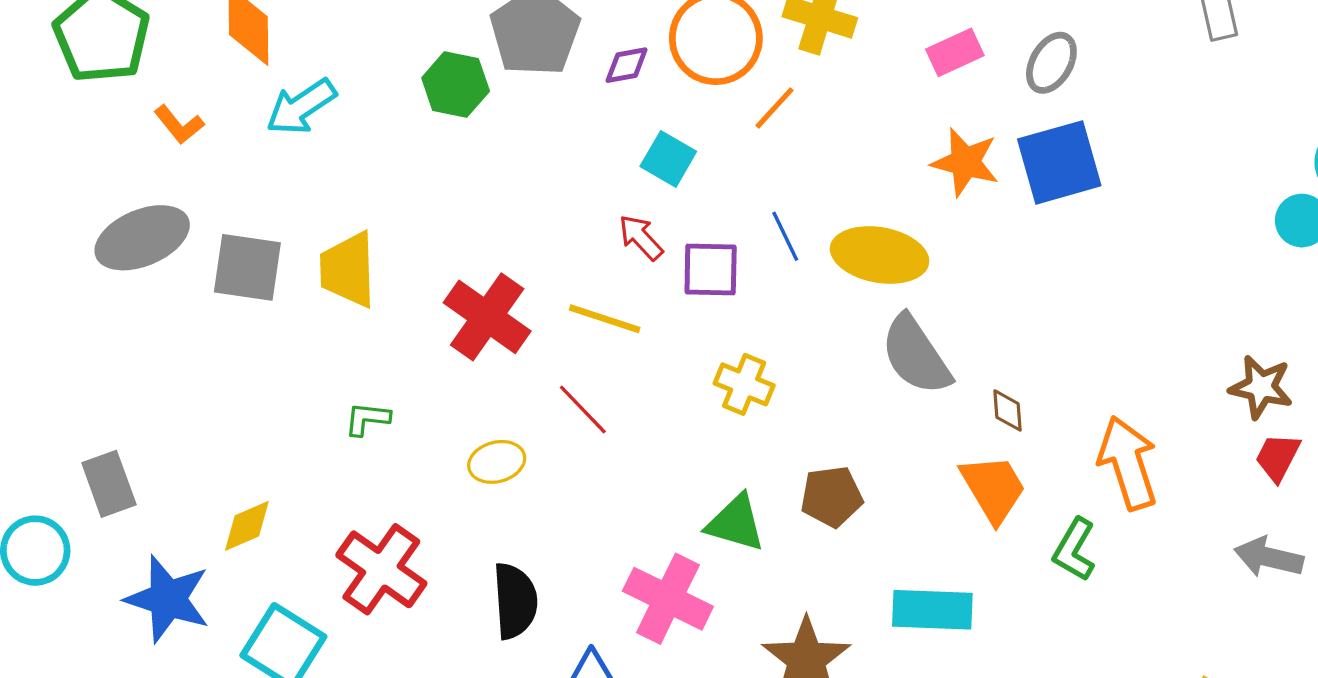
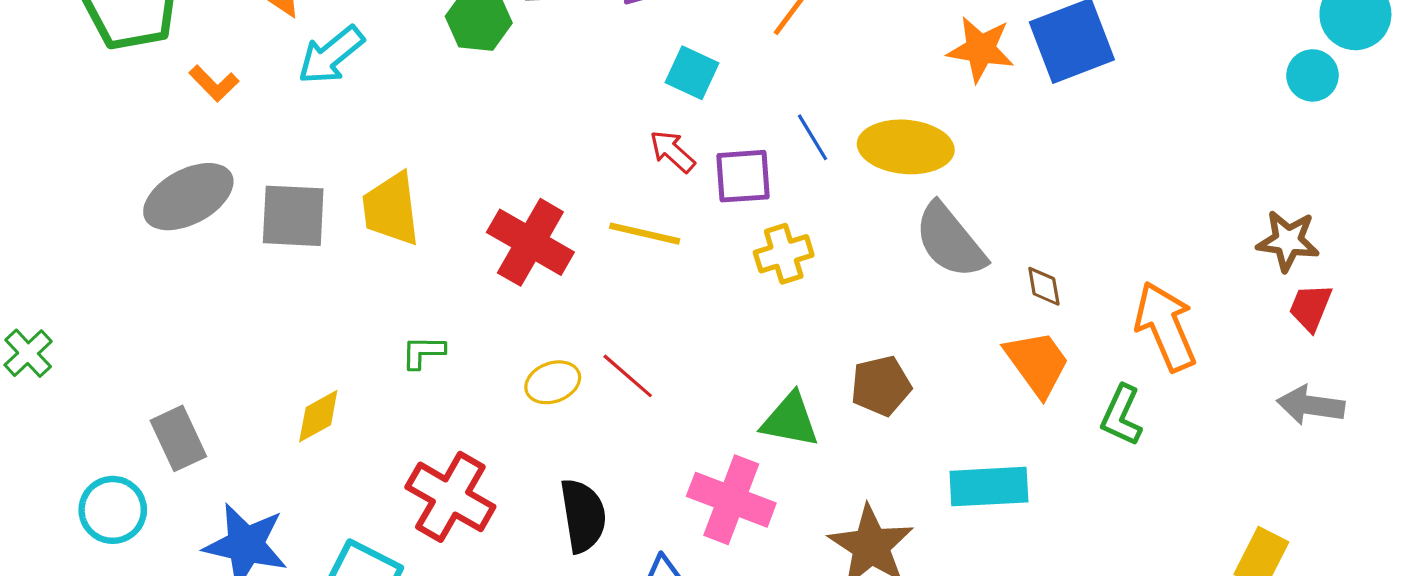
yellow cross: (744, 384) -> (784, 254), moved, turned -34
red line: (583, 409) -> (628, 376), moved
yellow diamond: (247, 526) -> (318, 416), moved

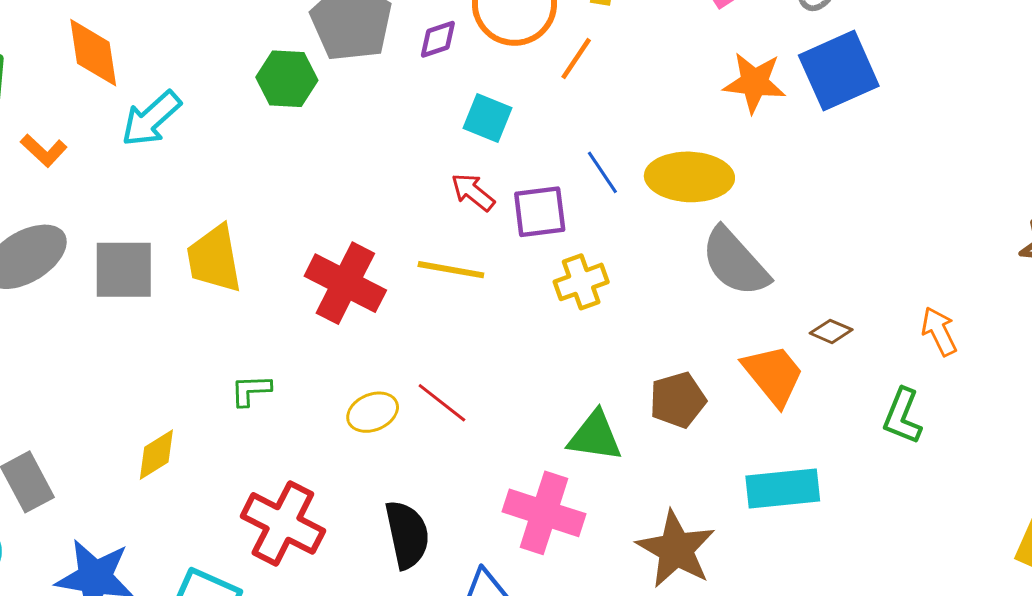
brown diamond: (1044, 286) -> (831, 331), moved, turned -54
orange arrow: (1165, 326) -> (939, 331), size x0.6
orange trapezoid: (1037, 363) -> (773, 375), moved

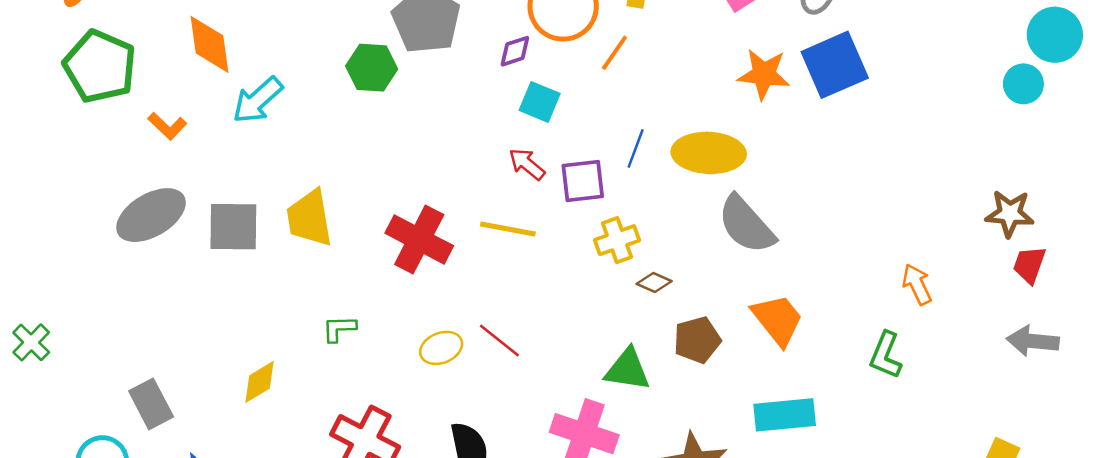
purple diamond: (438, 39) -> (515, 51), moved
blue line: (602, 172) -> (636, 148), turned 54
brown diamond: (831, 331) -> (654, 283), moved

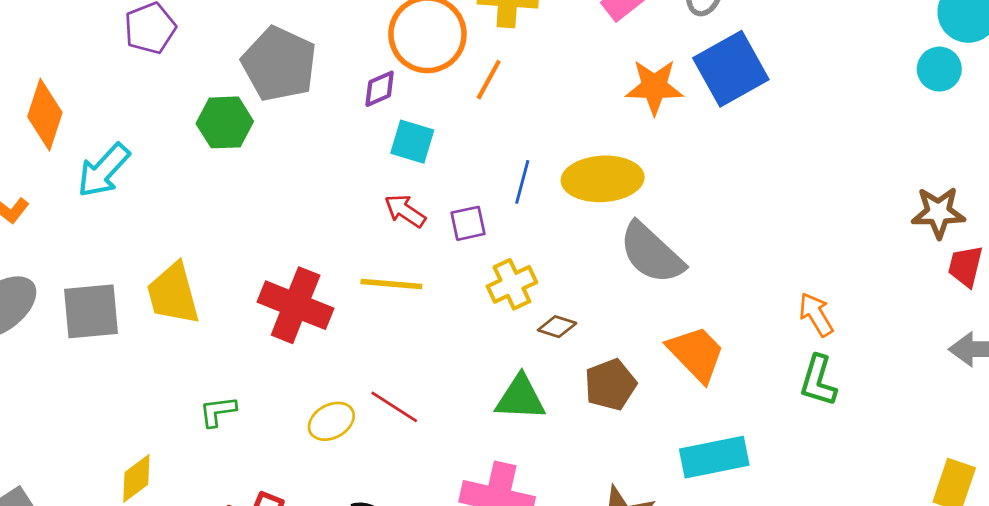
orange diamond: (209, 44) -> (45, 115), turned 32
purple square: (583, 181) -> (468, 223), size x0.7
orange arrow: (917, 284) -> (816, 314), moved
green triangle: (627, 370) -> (520, 398), moved

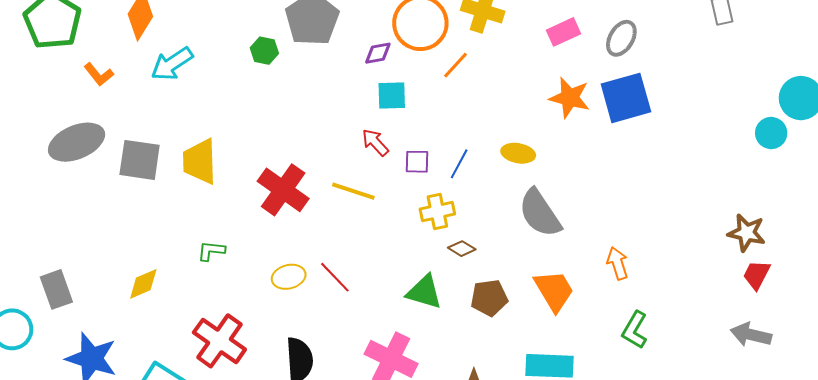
green hexagon: (225, 122) -> (264, 51), size x0.7
cyan square: (412, 142) -> (392, 95), turned -32
yellow ellipse: (603, 179) -> (518, 153), size x0.6
blue line: (522, 182) -> (459, 164), moved
orange arrow: (816, 314) -> (618, 263), moved

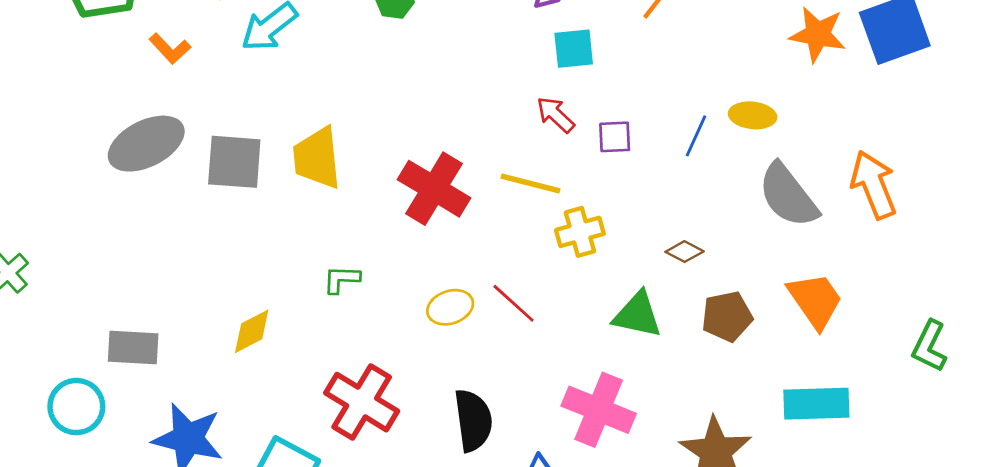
blue line: (459, 164) -> (696, 136), moved
yellow cross: (437, 212) -> (580, 232), moved
orange arrow: (618, 263) -> (874, 185), moved, size x1.5
gray rectangle: (56, 289) -> (133, 347), turned -63

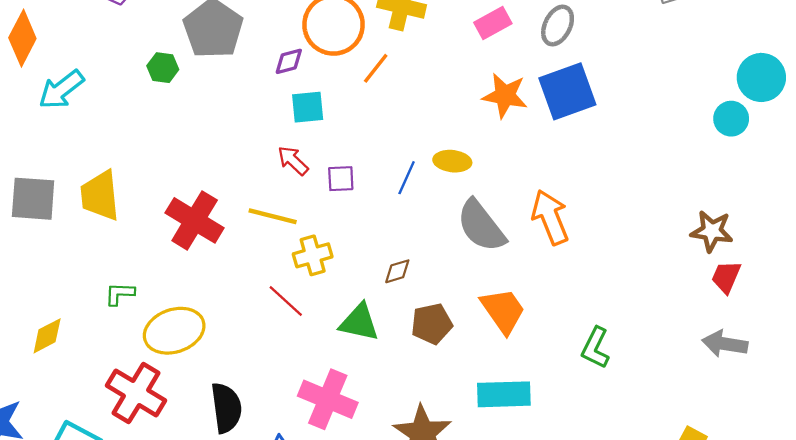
brown diamond: (685, 252) -> (397, 271), turned -44
red line: (514, 303) -> (286, 301), moved
yellow ellipse: (450, 307) -> (174, 331), moved, size x1.6

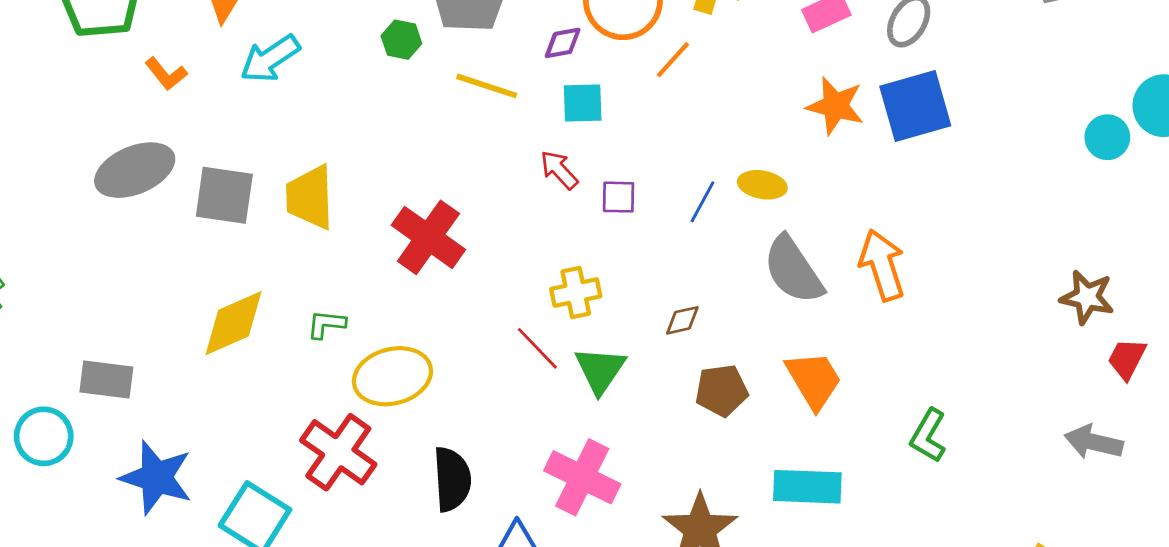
cyan circle: (731, 119) -> (1107, 137), moved
yellow line: (273, 216) -> (487, 86), moved
red trapezoid: (726, 277) -> (1127, 359), moved
green triangle: (359, 322) -> (600, 370), moved, turned 48
yellow diamond: (47, 336) -> (233, 323), moved, size x1.5

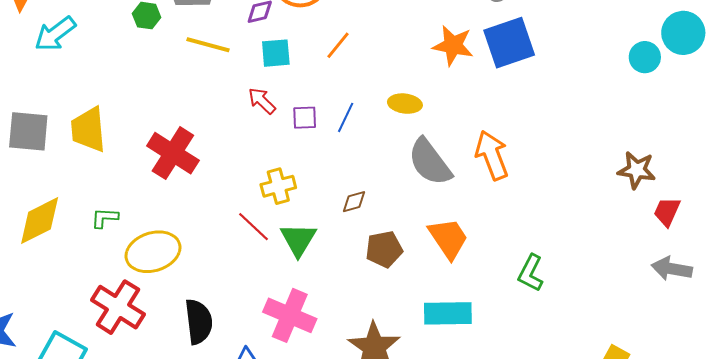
orange line: (673, 60) -> (338, 45), moved
blue line: (702, 202) -> (346, 117), moved
gray arrow: (1094, 442) -> (672, 269), moved

